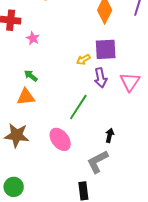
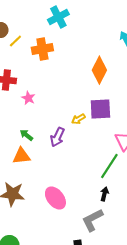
purple arrow: (101, 78) -> (57, 137), moved, turned 36
green line: (78, 107) -> (109, 166), moved

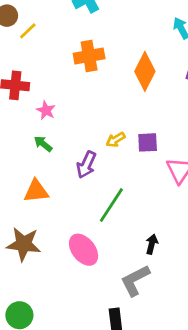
orange cross: (42, 49) -> (89, 56), moved
purple square: (100, 109) -> (148, 142), moved, size x0.7
green arrow: (26, 135) -> (43, 144), moved
green line: (109, 166) -> (111, 205), moved

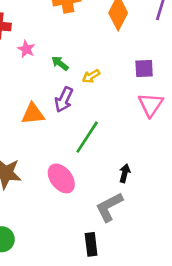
purple square: (148, 142) -> (144, 68), moved
green arrow: (43, 144) -> (60, 63), moved
orange triangle: (36, 191) -> (33, 114), moved

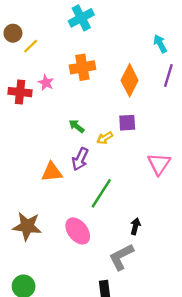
pink star: (26, 49) -> (46, 83), moved
purple square: (144, 68) -> (127, 123), moved

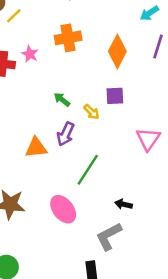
cyan arrow: (160, 44) -> (149, 13), turned -96
yellow arrow: (105, 138) -> (91, 112), turned -105
black arrow: (135, 226) -> (123, 204), turned -91

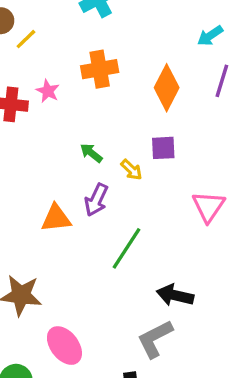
black arrow: (123, 204) -> (175, 295), size x1.5
pink ellipse: (63, 209) -> (64, 346), moved

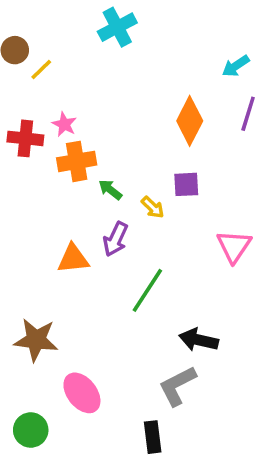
orange cross: (100, 69) -> (77, 161), moved

